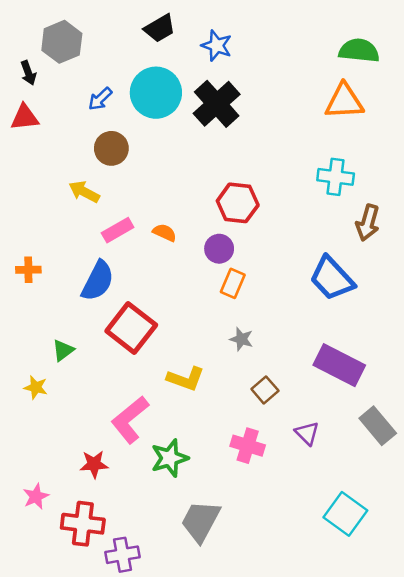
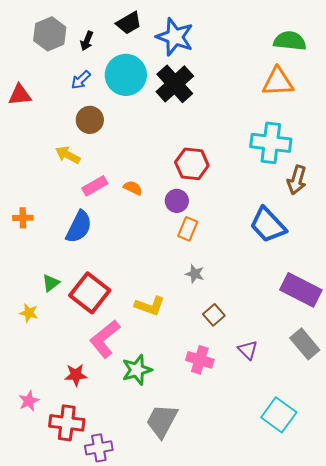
blue star: (217, 46) -> (175, 37), size x1.5
black arrow: (28, 73) -> (87, 41), moved, turned 42
cyan cross: (336, 177) -> (271, 143), size x1.4
red square: (131, 328) -> (90, 293), moved
purple rectangle: (339, 365) -> (301, 290), moved

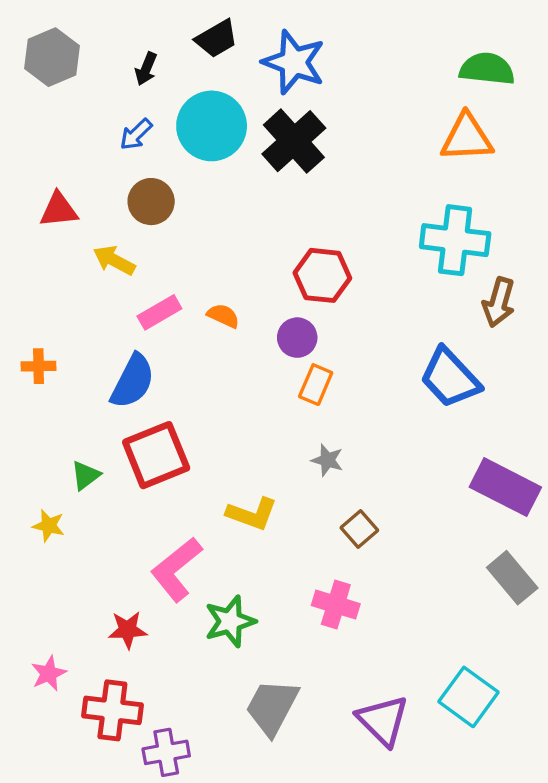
gray hexagon: (50, 34) -> (52, 57), moved
red triangle: (20, 95) -> (59, 210), moved
red square: (90, 293) -> (156, 455), moved, turned 30
purple triangle: (248, 350) -> (383, 720), moved, size x1.6

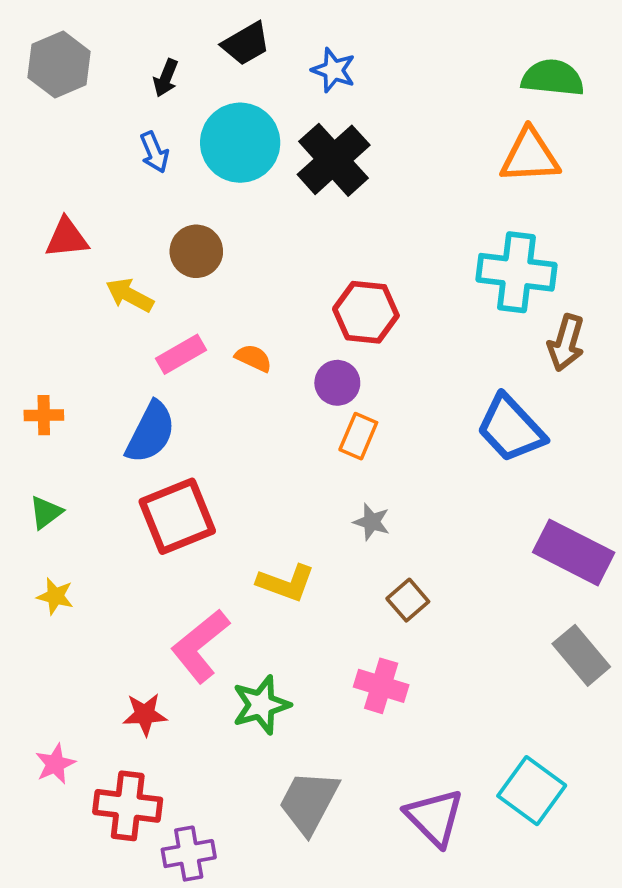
blue star: (294, 62) -> (334, 70), size x0.6
blue arrow: (136, 134) -> (154, 152), turned -69
brown circle: (151, 202) -> (196, 251), moved
green triangle: (86, 475) -> (46, 512), moved

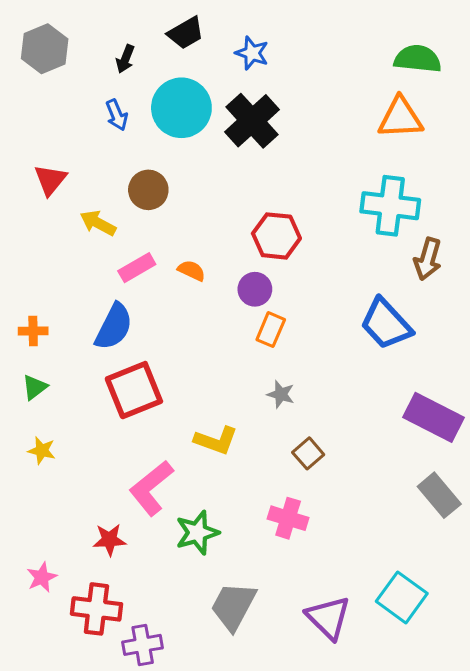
red triangle: (67, 238) -> (50, 180), turned -45
orange cross: (44, 415) -> (33, 331), moved

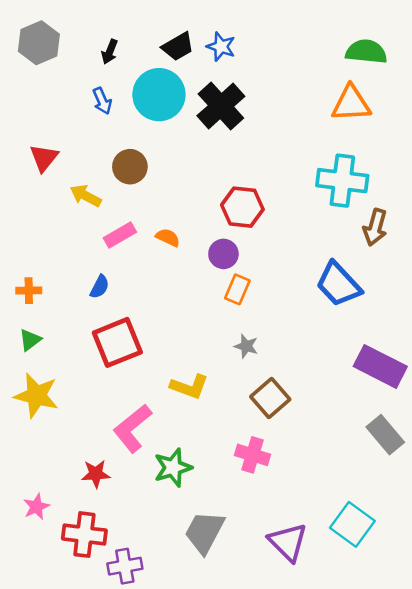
black trapezoid: (186, 33) -> (178, 47), moved
blue semicircle: (114, 327) -> (100, 287), size x0.6
yellow star: (42, 451) -> (36, 395), size x1.8
brown square: (308, 453) -> (270, 398), size x1.4

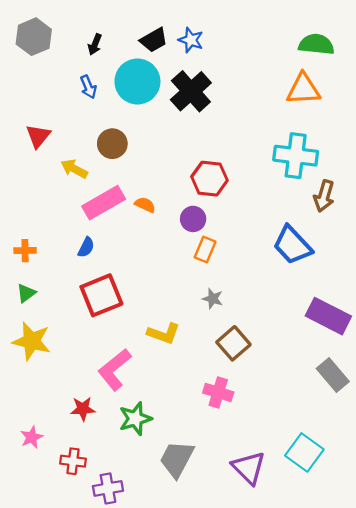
pink rectangle: (120, 235) -> (104, 203), size x1.5
green star: (173, 468) -> (135, 419), moved
red cross: (84, 535) -> (73, 461), size x0.7

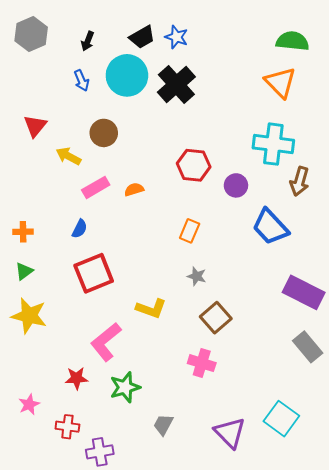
orange triangle: (303, 89) -> (280, 82), turned 48
pink rectangle: (104, 203) -> (96, 187), size x0.7
orange semicircle: (145, 205) -> (134, 189), turned -42
purple circle: (193, 219) -> (236, 185), moved
gray trapezoid: (177, 459) -> (163, 425), size x0.6

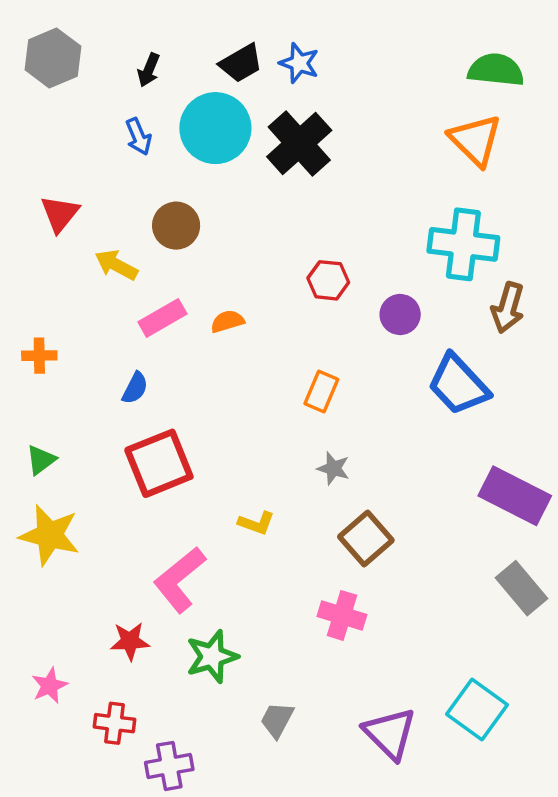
red hexagon: (194, 165) -> (328, 280), size x0.7
orange cross: (23, 232) -> (39, 356), moved
yellow L-shape: (151, 309) -> (256, 523), size x0.7

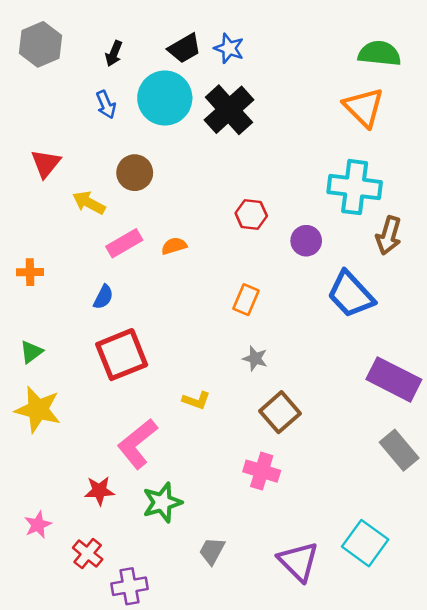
red cross: (115, 723) -> (88, 554), turned 32

